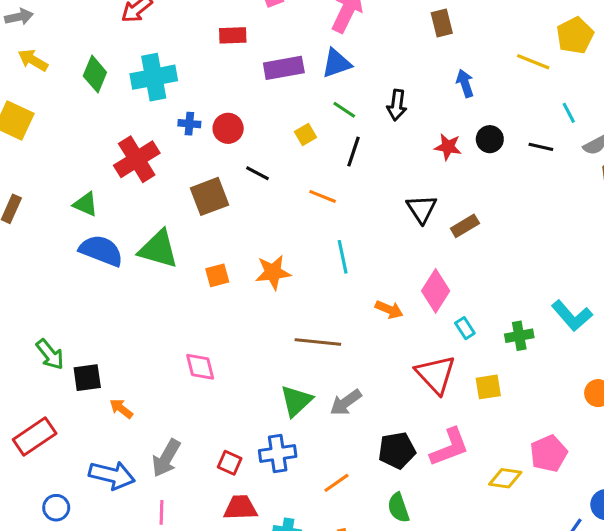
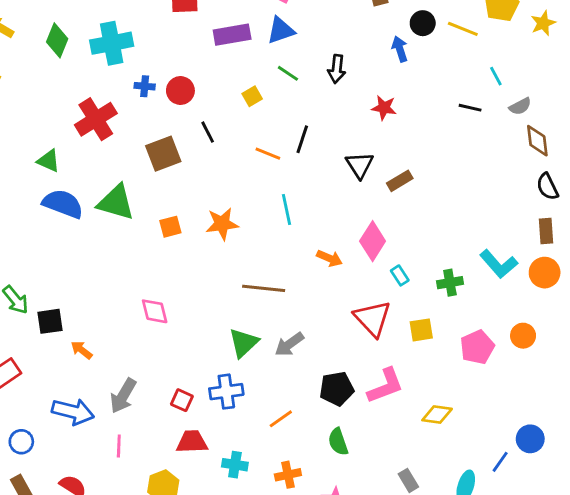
black circle: (490, 139) -> (423, 23), moved
black line: (354, 152) -> (302, 139), moved
black line: (257, 173) -> (208, 132), turned 35
pink pentagon: (549, 453) -> (477, 347), moved

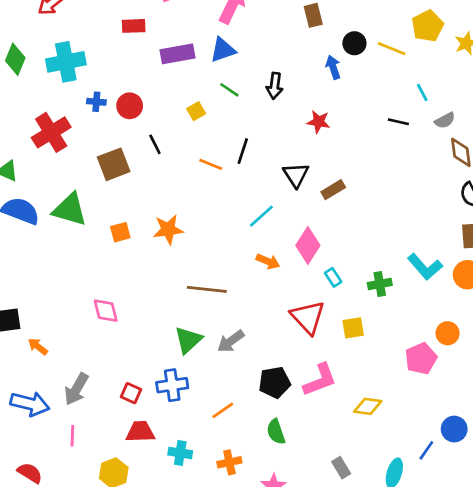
cyan line: (287, 209) -> (261, 216), moved, turned 60
pink pentagon: (477, 347) -> (421, 359), moved

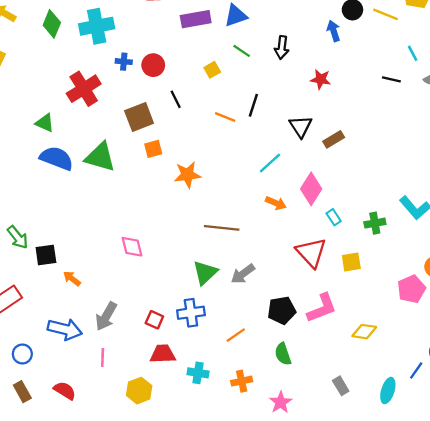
orange square: (120, 232) -> (153, 149), moved

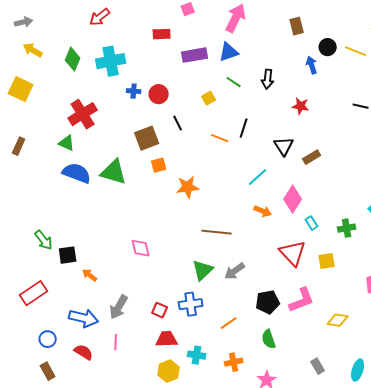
red cross: (84, 89) -> (83, 114), moved
red semicircle: (65, 391) -> (84, 352), moved
yellow hexagon: (139, 391) -> (169, 371), moved

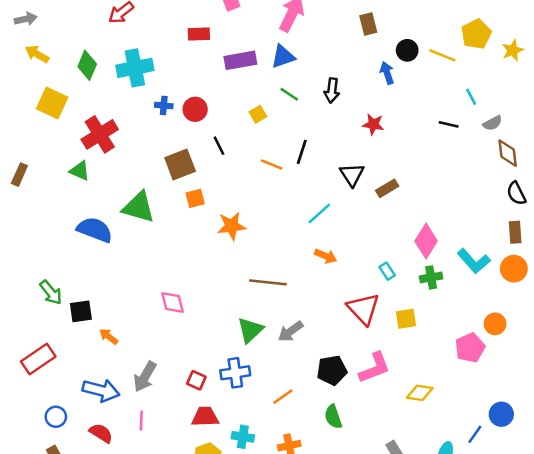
yellow square: (21, 89) -> (52, 103), moved
blue semicircle: (77, 173) -> (95, 230), moved
pink diamond: (293, 199) -> (426, 241), moved

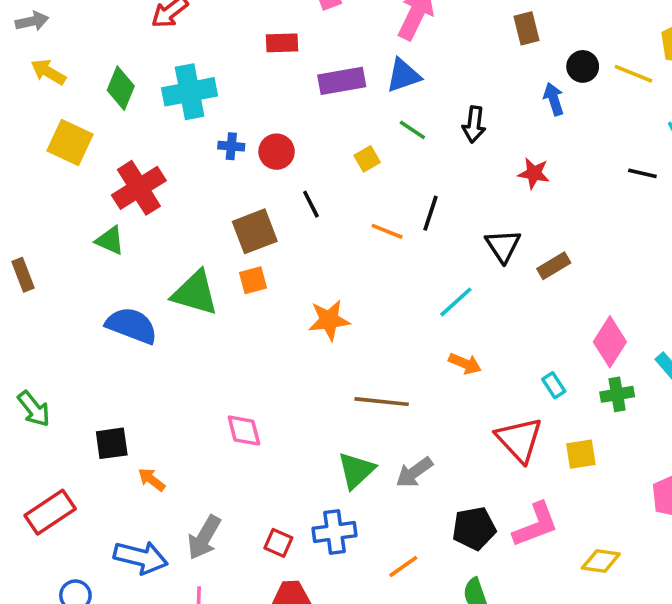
brown rectangle: (19, 175) -> (23, 275), moved, turned -45
orange square: (195, 198) -> (253, 280), moved
green arrow: (51, 292) -> (34, 409), moved

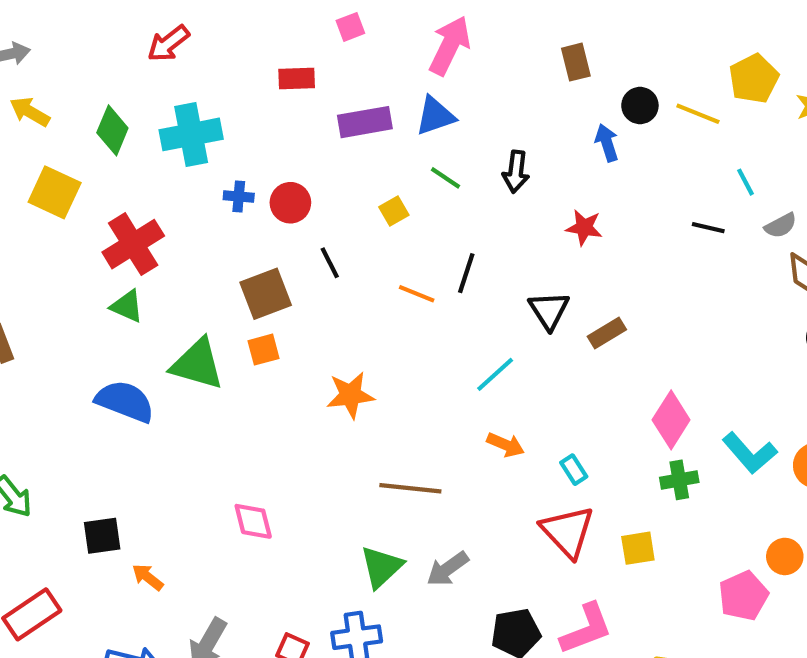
green triangle: (110, 240) -> (127, 306), moved
cyan rectangle: (554, 385) -> (574, 470), moved

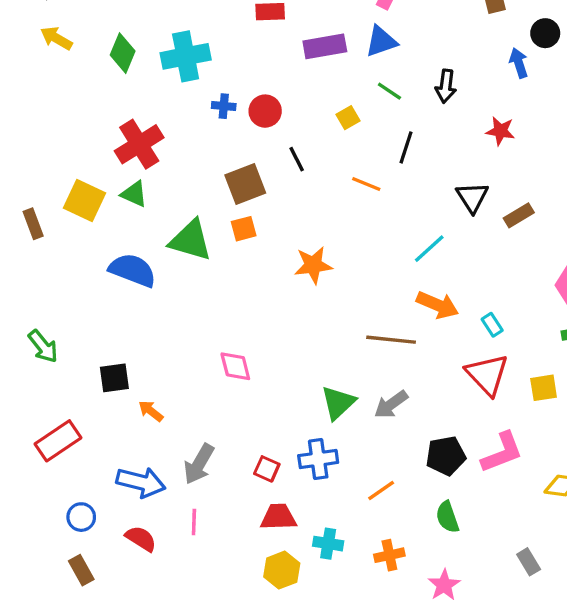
yellow square: (55, 192) -> (85, 201), moved
black line: (466, 273) -> (406, 147), moved
orange arrow: (506, 445) -> (437, 305), size x1.4
brown line: (410, 488) -> (391, 340), moved

